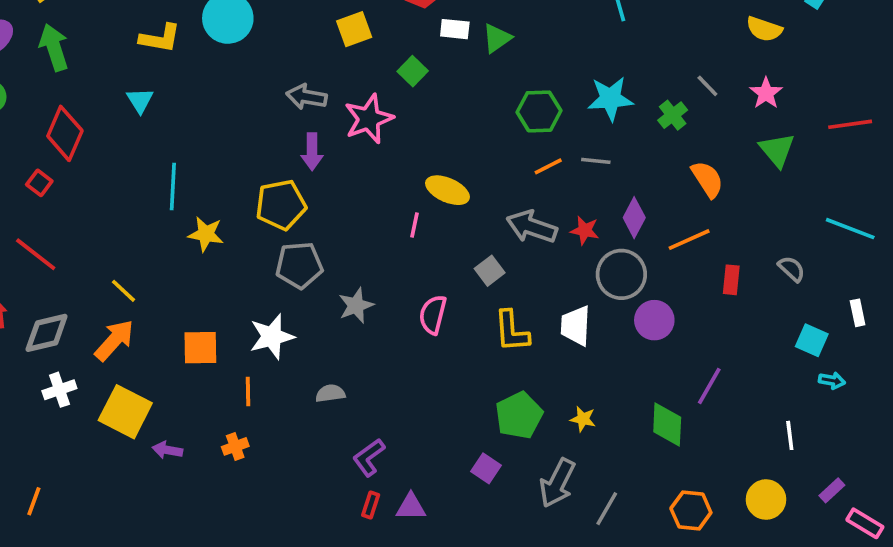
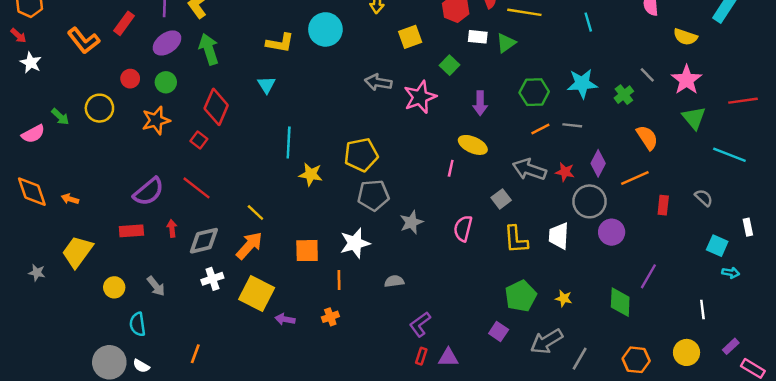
pink star: (766, 93) -> (687, 80), size x1.4
purple arrow: (312, 152) -> (480, 103), moved
cyan line: (850, 229) -> (729, 155), moved
gray arrow: (557, 483) -> (546, 341), turned 32

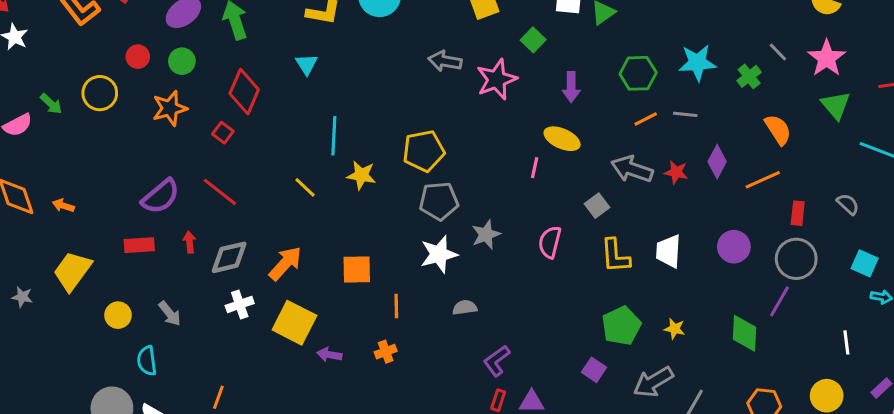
gray circle: (589, 201) -> (796, 259), moved
yellow line: (255, 212) -> (305, 187), moved
white star: (355, 243) -> (439, 254), moved

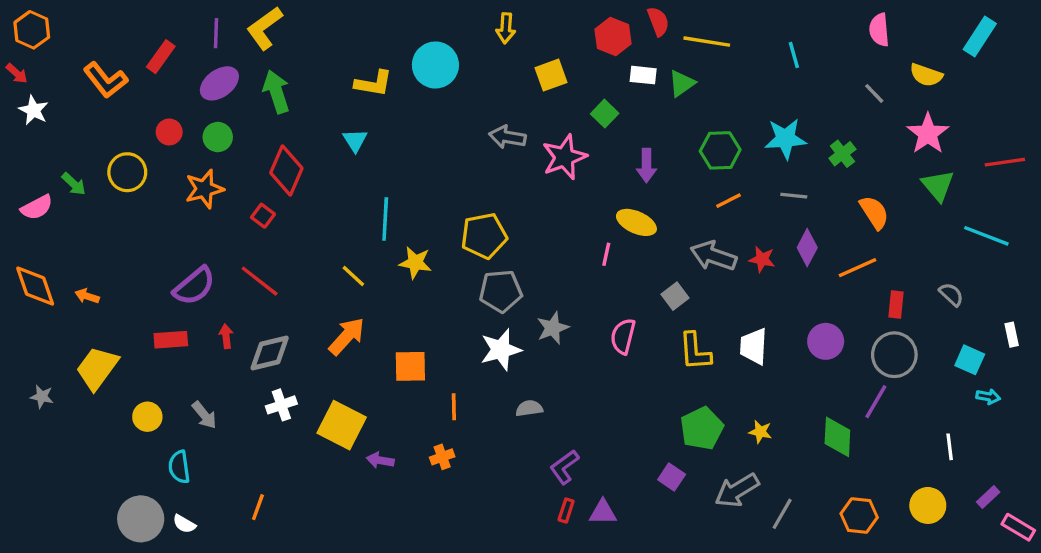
gray line: (778, 52) -> (874, 93), moved
gray line: (685, 114) -> (794, 196), moved
orange arrow: (285, 263) -> (347, 336), moved

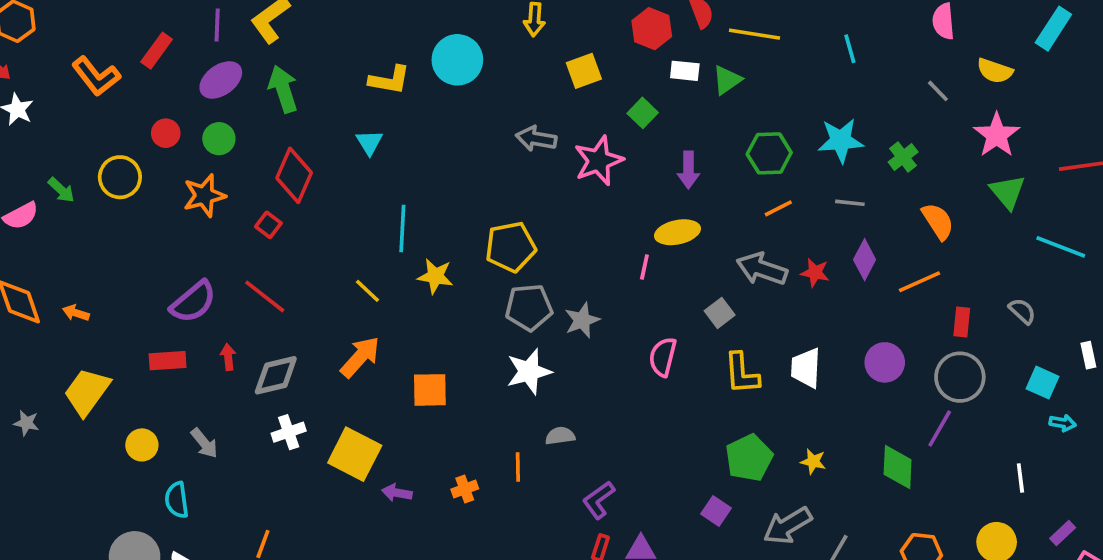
yellow ellipse: (636, 222) -> (677, 232), turned -36
gray star: (553, 328) -> (582, 320), moved
orange line: (454, 407) -> (518, 467), moved

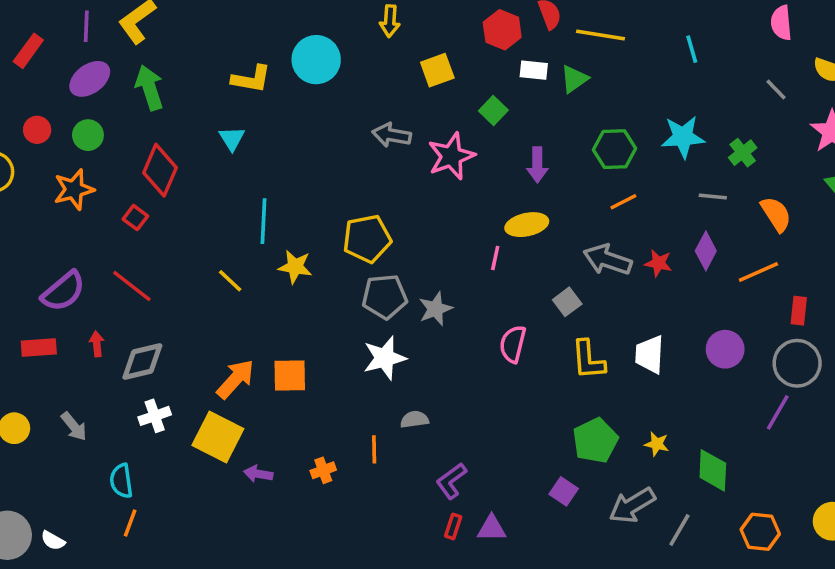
gray line: (850, 203) -> (713, 197), moved
orange arrow: (360, 357) -> (235, 379), moved
green diamond: (898, 467) -> (713, 470), moved
cyan semicircle: (177, 500) -> (121, 481), moved

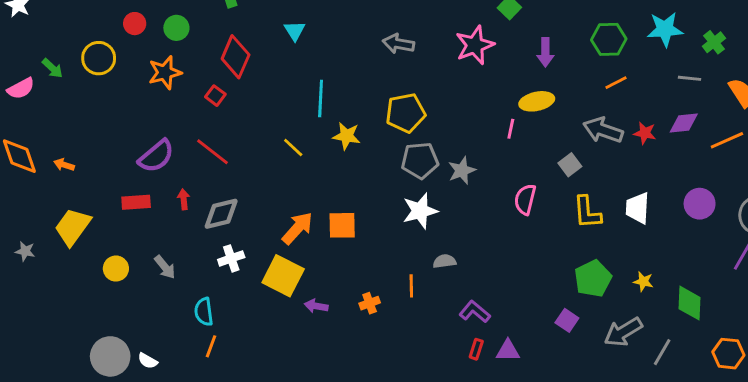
gray arrow: (392, 135) -> (398, 44), moved
purple diamond: (706, 251) -> (684, 123), turned 56
purple L-shape: (451, 481) -> (475, 312), turned 76

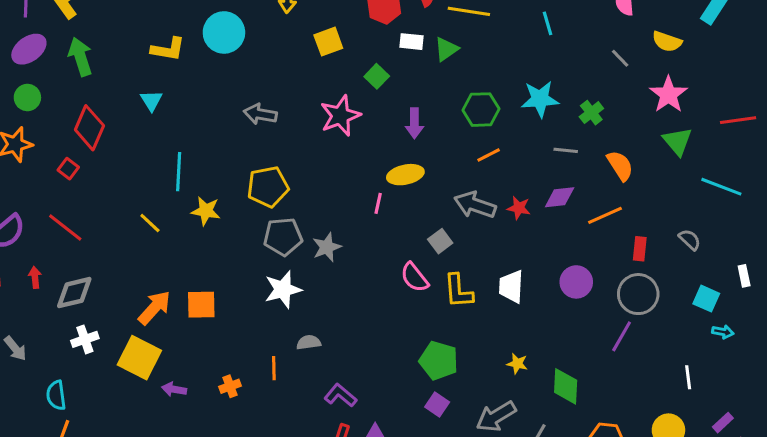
pink semicircle: (525, 199) -> (414, 277), moved, turned -52
green pentagon: (593, 279) -> (439, 361), moved, turned -30

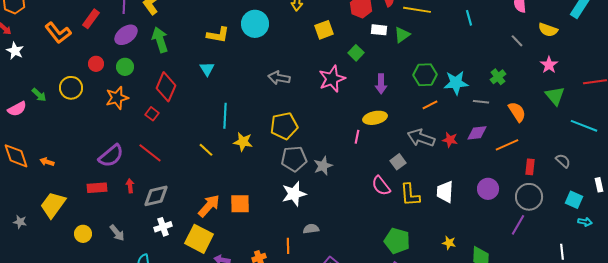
pink star: (668, 94) -> (549, 65), size x0.7
cyan star: (540, 99) -> (456, 83), moved

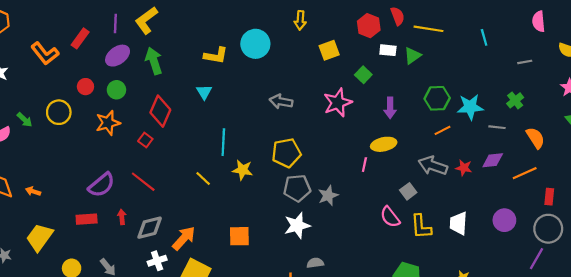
gray line: (517, 41) -> (525, 62), moved, turned -56
orange arrow: (209, 206) -> (184, 238), moved

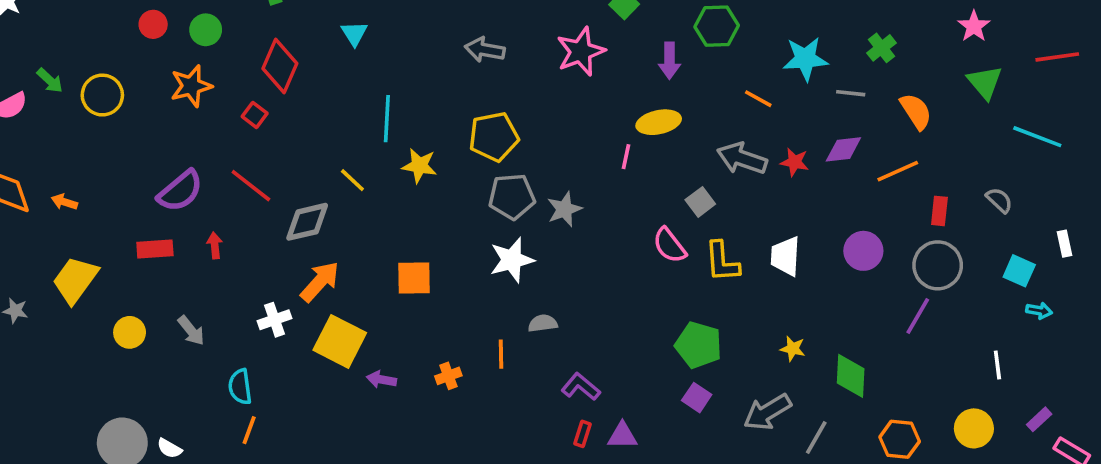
green hexagon: (437, 98) -> (717, 26), moved
yellow circle: (59, 112) -> (102, 95), moved
orange line: (442, 130) -> (758, 99), turned 56
gray diamond: (150, 228) -> (307, 222), moved

